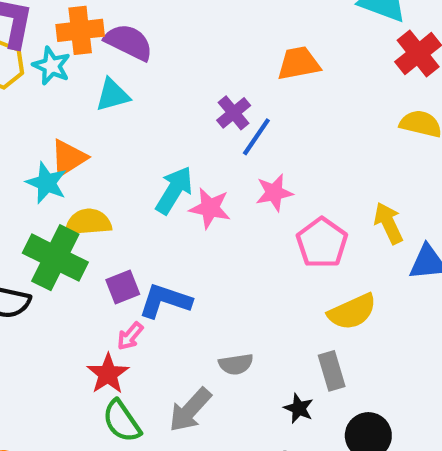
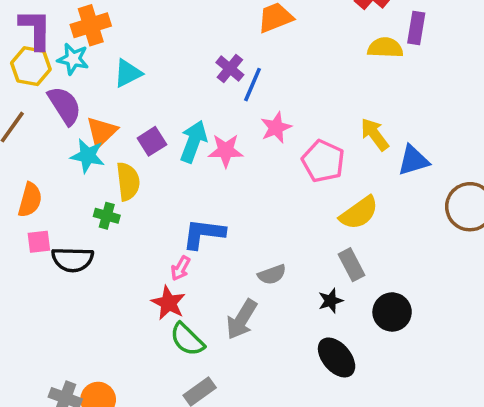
purple semicircle: (129, 42) -> (65, 106), moved, turned 42
yellow semicircle: (88, 222) -> (128, 181), turned 99
green cross: (55, 258) -> (107, 216), size x0.5
purple square: (123, 287) -> (152, 141), moved
black star: (299, 408) -> (331, 301), turned -30

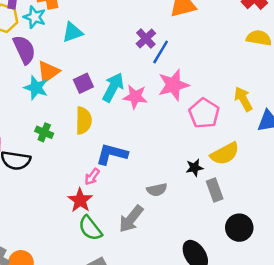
pink star: (276, 128) -> (173, 85), size x1.4
yellow semicircle: (128, 181) -> (84, 121), moved
black star: (331, 301) -> (195, 168), moved

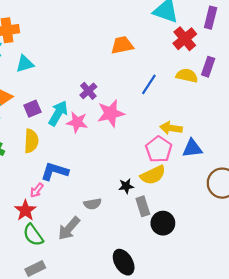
purple cross: (146, 38) -> (88, 91), moved
blue line: (161, 52) -> (149, 84), moved
yellow arrow: (243, 99) -> (171, 128), turned -55
pink pentagon: (204, 113) -> (159, 149), moved
black circle: (239, 228) -> (163, 223), moved

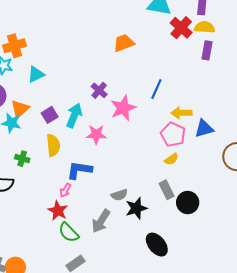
yellow semicircle: (187, 76) -> (205, 27), moved
blue line: (149, 84) -> (156, 89), moved
pink star: (77, 122) -> (96, 134), moved
yellow semicircle: (153, 175) -> (171, 159), size x0.6
black star: (126, 186) -> (136, 208), moved, size x1.5

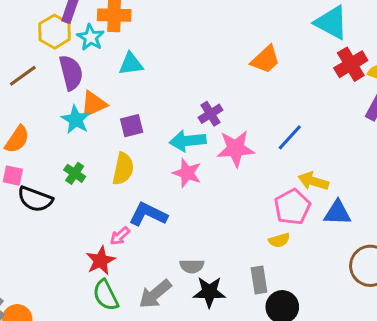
orange trapezoid: (124, 43) -> (265, 60), turned 140
cyan arrow: (74, 115) -> (188, 141), moved, turned -135

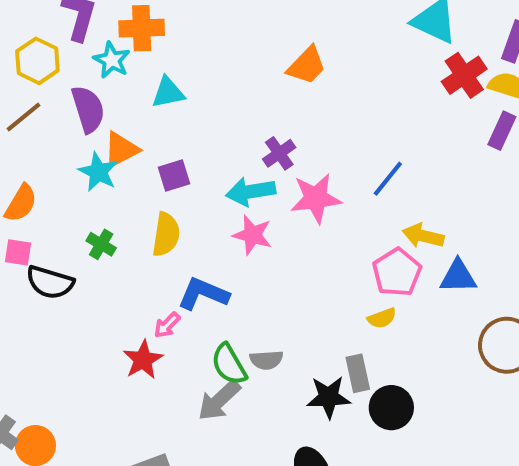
yellow hexagon: (55, 32) -> (37, 61), moved
orange trapezoid: (265, 60) -> (307, 65), moved
black star: (209, 292) -> (329, 397), moved
green semicircle: (106, 295) -> (229, 364), moved

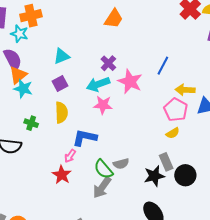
cyan triangle: (168, 93) -> (62, 56), moved
orange triangle: (121, 150) -> (18, 75), moved
pink star: (316, 198) -> (130, 81), turned -30

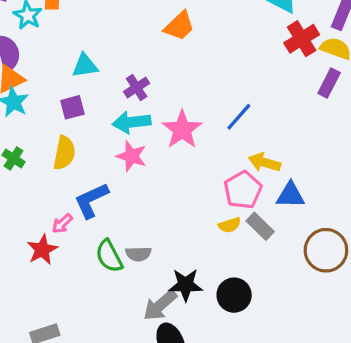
purple cross: (108, 63) -> (137, 88), moved
blue L-shape: (85, 138) -> (91, 200), turned -50
gray rectangle: (166, 162) -> (260, 226), moved, turned -36
gray arrow: (102, 187) -> (160, 305), moved

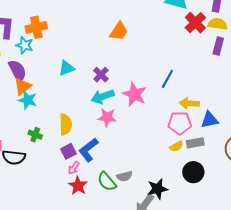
purple square: (72, 107) -> (68, 151), moved
pink pentagon: (243, 190) -> (180, 123), turned -30
gray rectangle: (260, 226) -> (195, 143), turned -42
red star: (42, 250) -> (78, 186), moved
black circle: (234, 295) -> (193, 172), moved

